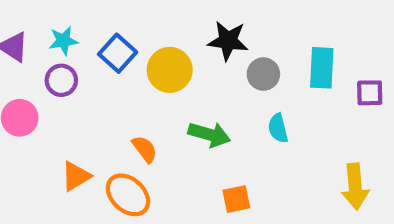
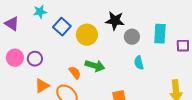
cyan star: (63, 41) -> (40, 12), moved
purple circle: (61, 80) -> (35, 59), moved
green arrow: (209, 134) -> (95, 66), moved

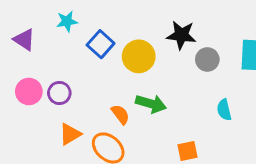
cyan semicircle: (139, 63) -> (224, 110), moved

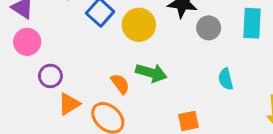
pink circle: (29, 91) -> (27, 42), moved
purple circle: (59, 93) -> (50, 76), moved

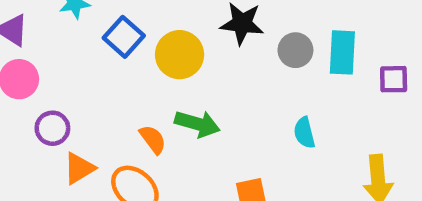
gray circle: (209, 28) -> (295, 50), moved

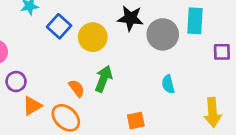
gray circle: (295, 50) -> (163, 34), size x1.5
cyan rectangle: (342, 52) -> (195, 21), moved
green arrow: (197, 124) -> (104, 79), turned -85

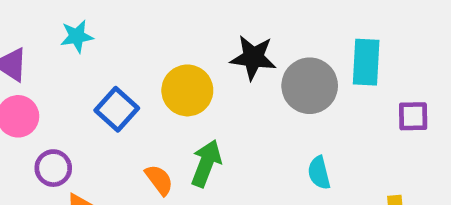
blue square: (59, 26) -> (117, 109), moved

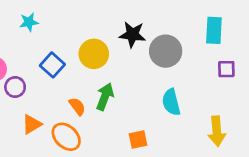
cyan rectangle: (366, 62) -> (214, 30), moved
purple circle: (53, 168) -> (15, 87), moved
cyan semicircle: (319, 173) -> (171, 102), size x1.4

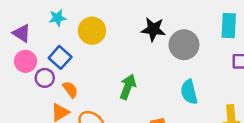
yellow circle: (94, 54) -> (92, 31), moved
blue square: (52, 65) -> (60, 57), moved
orange semicircle: (77, 106) -> (70, 89), moved

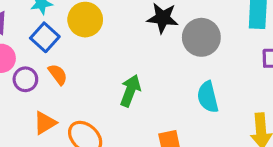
blue square: (60, 57) -> (45, 37), moved
orange semicircle: (70, 89) -> (58, 74), moved

